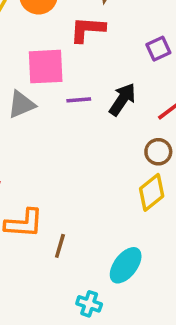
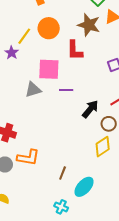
red L-shape: (87, 29) -> (75, 50), turned -100
black arrow: (122, 99) -> (90, 109), moved
brown line: (60, 246) -> (63, 173), moved

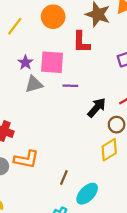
yellow line: (24, 36) -> (15, 26), moved
purple star: (12, 53) -> (25, 63), moved

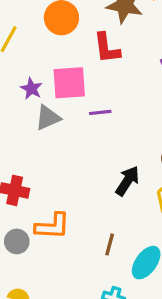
black arrow: (97, 108) -> (127, 181), moved

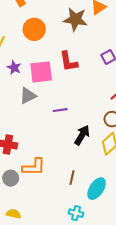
red L-shape: (107, 48) -> (69, 61), moved
purple star: (31, 89) -> (14, 68), moved
purple line: (100, 112) -> (60, 110), moved

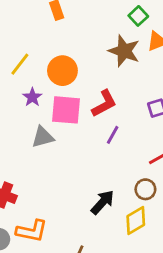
orange circle: (34, 29) -> (62, 71), moved
red L-shape: (69, 61) -> (104, 104), turned -120
purple line: (60, 110) -> (113, 135), moved, turned -64

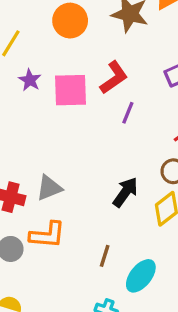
orange circle: (62, 71) -> (70, 21), moved
gray triangle: (43, 137) -> (49, 188), moved

